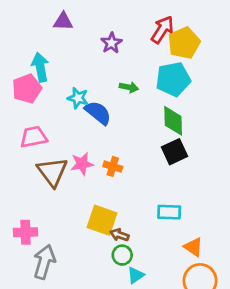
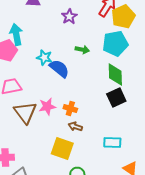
brown arrow: (119, 235) -> (75, 126), moved

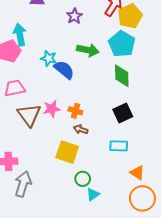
cyan pentagon: (115, 44) -> (122, 44), turned -30
green arrow: (82, 50) -> (88, 50), size x1.5
black square: (116, 98) -> (123, 113), moved

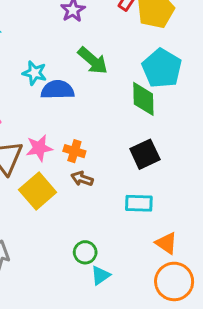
cyan pentagon: (122, 44) -> (162, 68), moved
green arrow: (88, 50) -> (93, 61), turned 30
blue semicircle: (64, 70) -> (58, 90), turned -40
yellow square: (67, 152) -> (38, 191), moved, turned 30

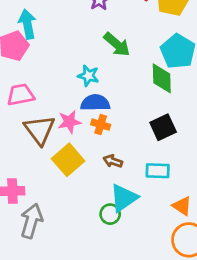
cyan star: (35, 73) -> (88, 76), moved
blue semicircle: (58, 90) -> (95, 103), moved
brown arrow: (82, 179) -> (113, 161), moved
cyan triangle: (100, 275) -> (124, 198), moved, size x1.6

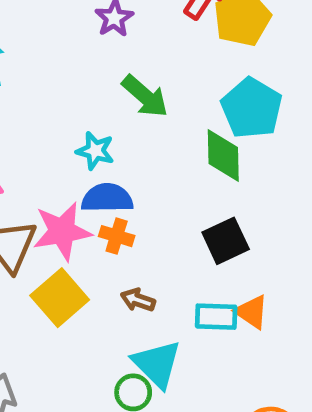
pink star: (69, 122) -> (62, 231), size x1.4
cyan triangle: (124, 198) -> (157, 364), turned -40
orange triangle: (182, 206) -> (252, 312), moved

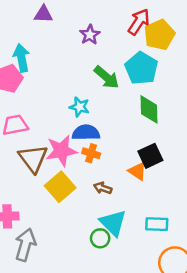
cyan pentagon: (252, 108) -> (141, 68), moved
orange triangle: (252, 312) -> (137, 171), moved
cyan rectangle: (216, 317) -> (157, 224), moved

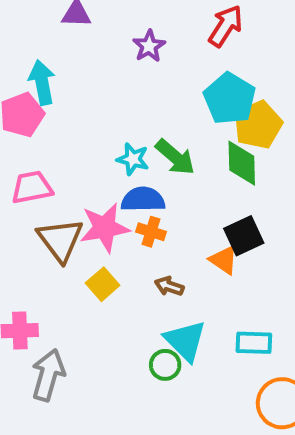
yellow pentagon: (159, 35) -> (258, 125), moved
green arrow: (107, 77) -> (175, 157), moved
yellow square: (60, 187) -> (103, 284), size x0.7

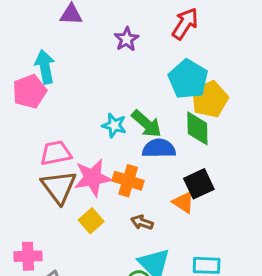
pink trapezoid: (32, 187) -> (56, 153), moved
blue semicircle: (143, 199) -> (159, 148), moved
orange cross: (151, 232) -> (128, 181), size x1.4

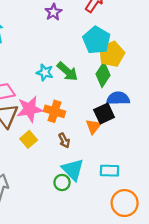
green diamond: (197, 128) -> (103, 75), turned 35
blue semicircle: (159, 148) -> (118, 98), moved
orange triangle: (184, 202) -> (93, 126), turned 35
brown arrow: (142, 222) -> (64, 140), turned -136

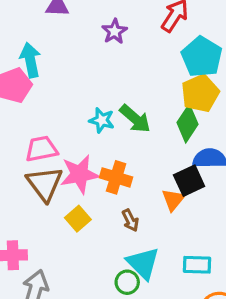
cyan pentagon: (97, 40) -> (202, 57), moved

